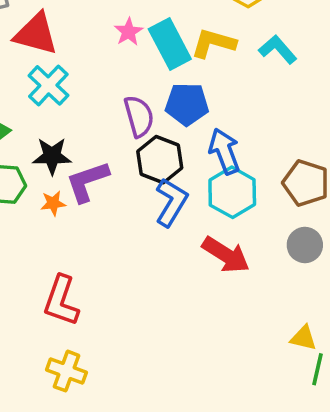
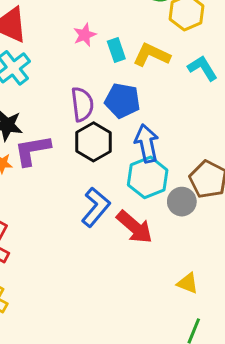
cyan rectangle: (170, 44) -> (116, 50), size x0.6
blue L-shape: (171, 202) -> (96, 207), moved
gray circle: (305, 245) -> (182, 202), moved
yellow triangle: (303, 338) -> (188, 283), moved

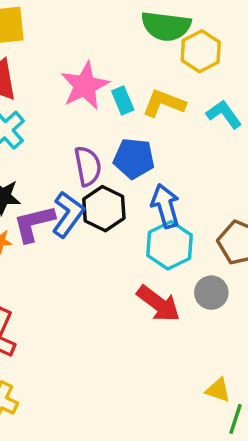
pink star: (85, 35) -> (85, 86), size x1.8
gray circle: (182, 202) -> (211, 293), moved
blue L-shape: (96, 207) -> (68, 214), moved
yellow triangle: (188, 283) -> (218, 390), moved

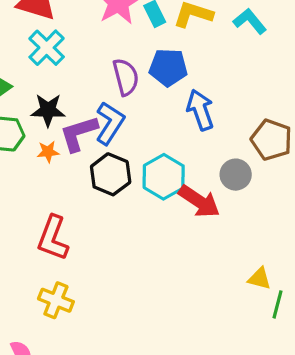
black hexagon: (104, 209) -> (111, 174), moved
cyan hexagon: (169, 245) -> (164, 177), moved
gray circle: (211, 293) -> (236, 175), moved

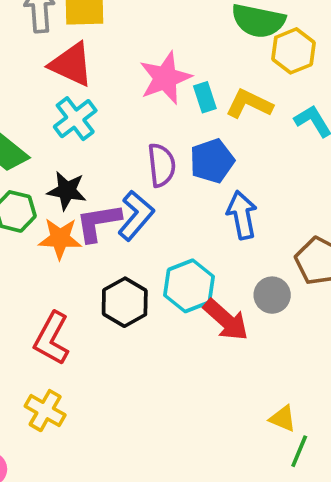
blue pentagon: (168, 67) -> (212, 161), turned -30
orange star: (48, 152) -> (60, 239), size x1.6
black hexagon: (111, 174) -> (125, 302), moved

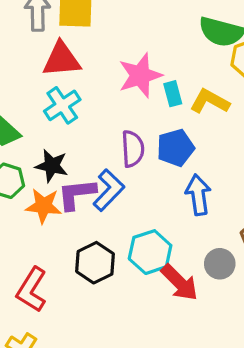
red triangle: (71, 64) -> (62, 59), turned -33

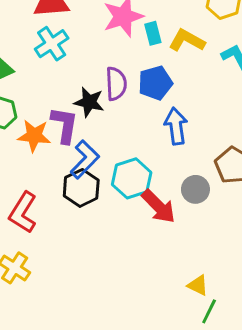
black star: (52, 166) -> (89, 102), moved
blue L-shape: (109, 190) -> (85, 159), moved
purple L-shape: (77, 194) -> (64, 125), turned 105

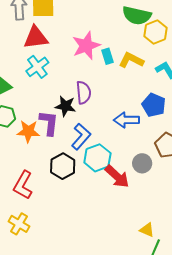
blue pentagon: (155, 83) -> (154, 105), moved, turned -30
blue arrow: (176, 126) -> (126, 120), turned -80
blue L-shape: (85, 159) -> (81, 136), moved

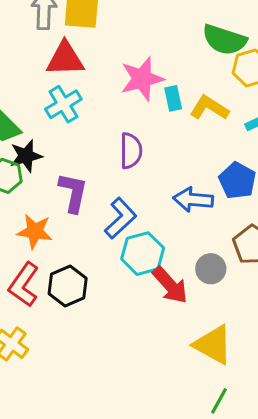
black star: (65, 106) -> (26, 156), moved, turned -30
orange star: (28, 131) -> (35, 231), moved
black hexagon: (63, 166) -> (68, 286), moved
yellow triangle: (147, 230) -> (213, 345), moved, size x1.8

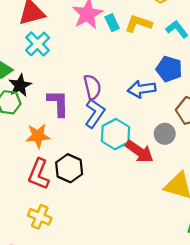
purple semicircle: (131, 151) -> (92, 87), moved

